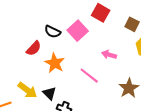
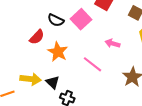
yellow arrow: (27, 90) -> (31, 79), turned -30

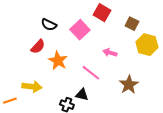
black semicircle: (56, 20) -> (49, 25), moved
black triangle: (53, 82) -> (82, 95), moved, turned -32

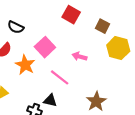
pink square: (80, 30) -> (45, 47), moved
brown star: (129, 85) -> (96, 101), moved

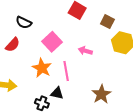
orange star: (25, 65) -> (42, 68), moved
pink line: (60, 77) -> (66, 71), turned 42

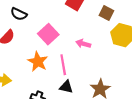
black triangle: (57, 93) -> (66, 87), moved

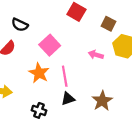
pink arrow: (83, 44) -> (96, 55), moved
black triangle: (66, 87) -> (68, 99), turned -32

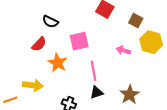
pink square: (50, 45) -> (79, 41), turned 30
orange star: (39, 73) -> (58, 63), moved

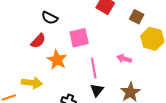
pink arrow: (123, 50) -> (124, 59), moved
black triangle: (97, 93) -> (97, 90), turned -32

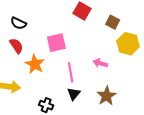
black semicircle: (50, 18) -> (18, 23), moved
red semicircle: (38, 41) -> (16, 46), turned -77

